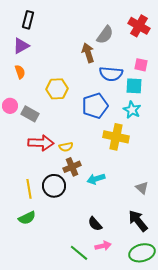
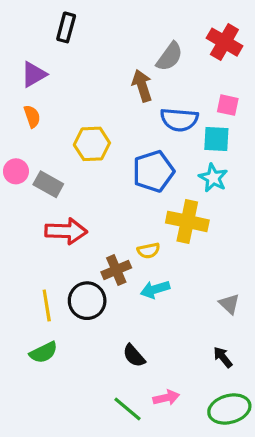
black rectangle: (28, 20) -> (66, 27), moved
yellow semicircle: (66, 147) -> (149, 251), moved
black arrow: (138, 221) -> (223, 357), size x0.6
black semicircle: (95, 224) -> (134, 356), moved

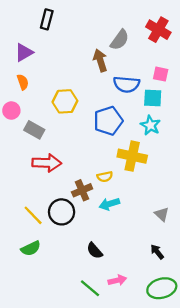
pink circle: (16, 171) -> (11, 111), moved
yellow line: (47, 306) -> (33, 215), turned -35

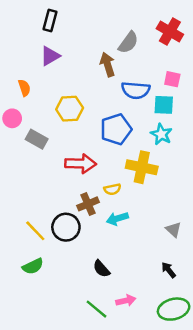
purple triangle: (24, 52) -> (50, 56), moved
red arrow: (47, 163) -> (81, 164), moved

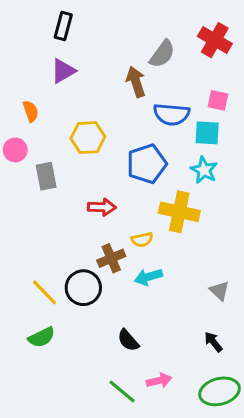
gray rectangle: (37, 139) -> (46, 176), turned 50
red arrow: (81, 164) -> (102, 207), size x0.7

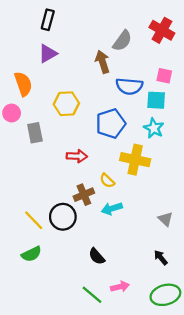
orange semicircle: (31, 111) -> (23, 84), size x1.5
yellow semicircle: (142, 240) -> (107, 181), turned 56

